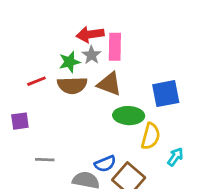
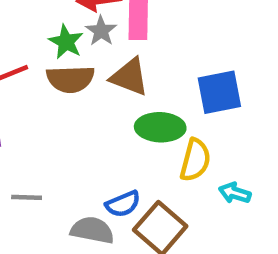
green star: (69, 62) -> (66, 42), turned -30
cyan arrow: (175, 157) -> (235, 193), turned -108

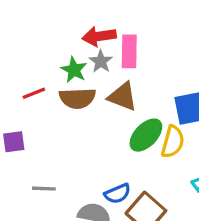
green ellipse: (160, 127) -> (146, 135), turned -48
yellow semicircle: (195, 160) -> (173, 142), moved

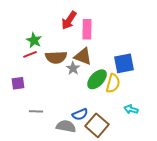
red arrow: (99, 36) -> (69, 20), turned -48
gray star: (101, 61) -> (73, 68), moved
green star: (74, 70) -> (34, 40), moved

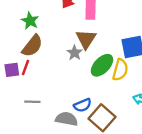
red line: (30, 54) -> (25, 68), moved, turned -48
brown triangle: (83, 56) -> (86, 39), turned 42
brown semicircle: (56, 57) -> (32, 46), moved, turned -50

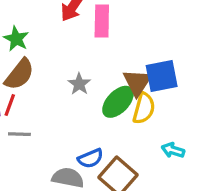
brown triangle: (86, 39) -> (137, 82), moved
gray line: (32, 102) -> (19, 134), moved

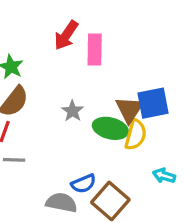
green ellipse: (118, 102) -> (110, 128), turned 60

